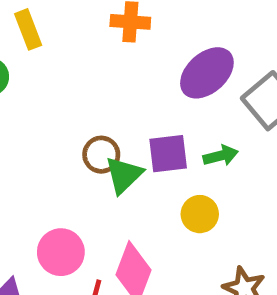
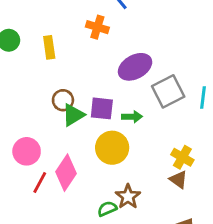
yellow rectangle: (28, 29) -> (49, 47), moved
yellow circle: (200, 214) -> (112, 148), size x1.5

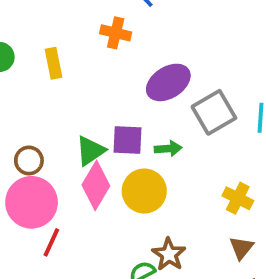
brown circle: (63, 100) -> (29, 160), moved
pink circle: (27, 151) -> (32, 202), size x1.4
pink diamond: (66, 173) -> (96, 185), moved
brown triangle: (178, 180) -> (241, 248), moved, turned 36

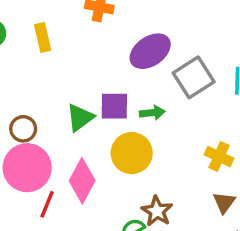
pink diamond: (96, 185) -> (82, 181), moved

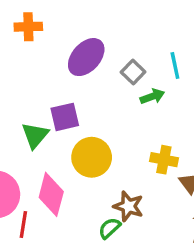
gray square: (194, 77) -> (133, 72), size x0.6
green arrow: (152, 113) -> (152, 96), moved
yellow cross: (219, 156) -> (164, 160), moved

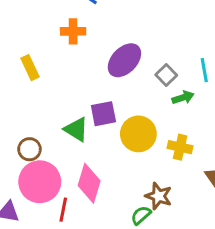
green triangle: (35, 135) -> (76, 129), turned -40
yellow circle: (92, 157) -> (138, 134), moved
yellow cross: (164, 160) -> (180, 147), moved

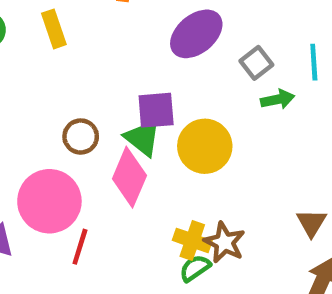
green triangle: (76, 129) -> (143, 138), moved
yellow cross: (180, 147) -> (192, 241), moved
brown circle: (29, 149) -> (81, 137), moved
pink diamond: (89, 183) -> (129, 177), moved

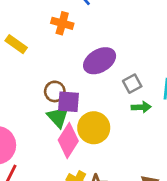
yellow rectangle: (54, 29) -> (16, 44), turned -45
brown circle: (81, 137) -> (55, 91), moved
pink diamond: (129, 177) -> (68, 141), moved

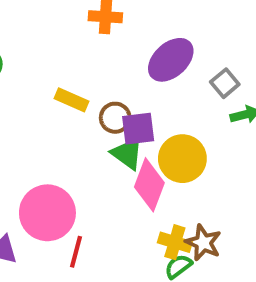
yellow rectangle: (16, 44) -> (72, 100), moved

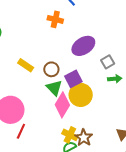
yellow rectangle: (72, 100) -> (26, 65), moved
purple square: (138, 129) -> (73, 79), moved, turned -30

